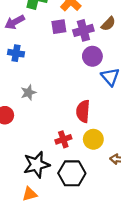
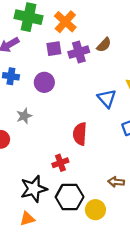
purple circle: (92, 56) -> (44, 82), moved
yellow circle: (93, 139) -> (95, 210), moved

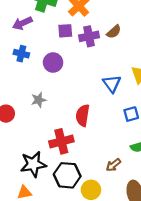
gray star: (24, 116) -> (39, 100), moved
red cross: (60, 163) -> (61, 141), size x1.5
brown arrow: (116, 182) -> (113, 165), turned -49

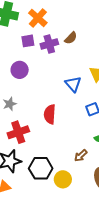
red cross: (61, 141) -> (18, 132), moved

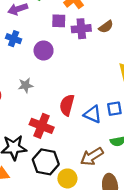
blue triangle: (73, 84) -> (93, 114), moved, turned -36
red cross: (18, 132) -> (42, 126), moved, turned 30
brown arrow: (81, 156) -> (92, 156), size x1.5

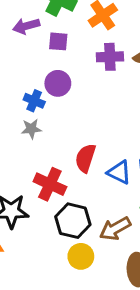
purple square: (59, 21) -> (58, 41), moved
blue cross: (14, 39) -> (34, 101), moved
black hexagon: (46, 162) -> (73, 221), moved

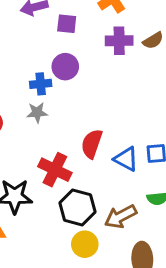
blue cross: (34, 101) -> (41, 84), turned -30

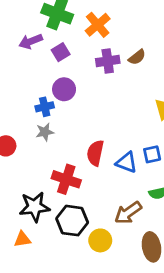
purple square: (67, 24) -> (61, 52), turned -30
black hexagon: (77, 207) -> (72, 221), moved

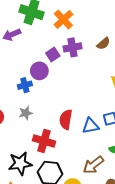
purple square: (61, 52) -> (53, 54), moved
brown semicircle: (137, 57) -> (103, 44), moved
gray star: (45, 132) -> (26, 113), moved
blue triangle: (127, 162) -> (90, 126), turned -30

